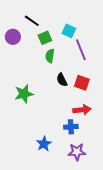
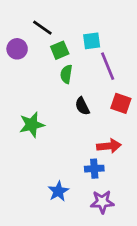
cyan square: (69, 31) -> (92, 41), turned -32
red square: (82, 83) -> (121, 103), moved

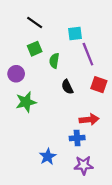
purple circle: (17, 49) -> (16, 74), moved
green square: (60, 50) -> (35, 49), moved

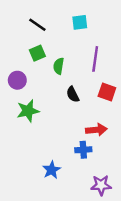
cyan square: (75, 33) -> (80, 22), moved
purple line: (88, 54) -> (95, 59), turned 30
purple star: (84, 165) -> (101, 185), moved

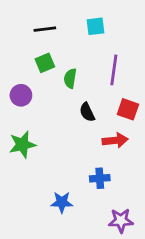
black line: (37, 25) -> (45, 29), turned -42
green star: (28, 111) -> (22, 145), moved
red arrow: (96, 130) -> (115, 140), moved
blue star: (52, 170) -> (62, 202), turned 30

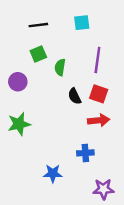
red square: (128, 109) -> (99, 94), moved

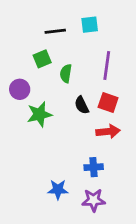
black line: (38, 25) -> (55, 31), moved
green star: (19, 124) -> (39, 114), moved
purple star: (103, 189) -> (94, 200), moved

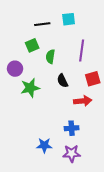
red square: (108, 102) -> (93, 79), moved, turned -35

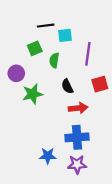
cyan square: (69, 19) -> (65, 35), moved
red arrow: (83, 101) -> (78, 108), moved
blue cross: (72, 128) -> (77, 137), size x1.5

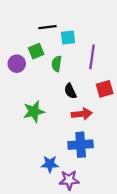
purple circle: (16, 73) -> (17, 64), moved
green star: (33, 94) -> (34, 112), moved
purple star: (77, 164) -> (69, 180), moved

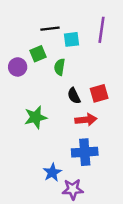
purple line: (92, 57) -> (102, 30), moved
red square: (105, 89) -> (99, 93), moved
blue star: (50, 164) -> (52, 172), turned -30

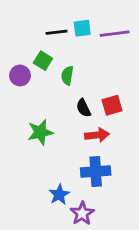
purple line: (102, 30) -> (115, 34), turned 75
cyan square: (72, 39) -> (82, 28), moved
green square: (38, 54) -> (43, 61), turned -35
purple star: (73, 189) -> (82, 213), turned -30

